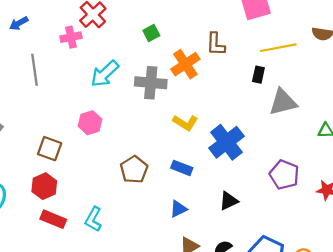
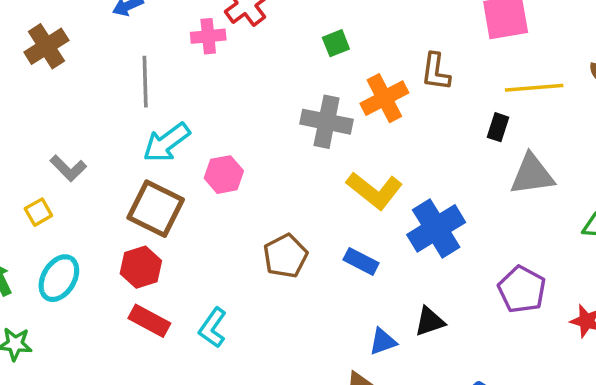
cyan arrow: (105, 74) -> (166, 143), moved
yellow L-shape: (185, 123) -> (374, 191), size x1.4
brown square: (50, 149) -> (156, 209), size x1.4
blue triangle: (178, 209) -> (383, 342), moved

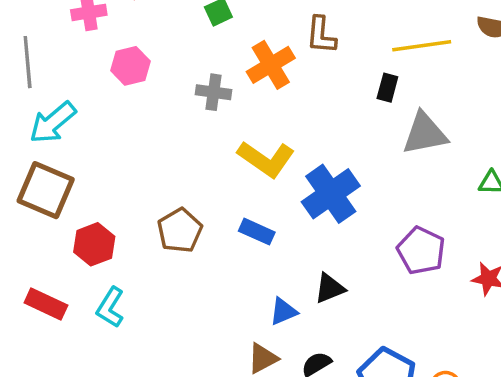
gray cross: (327, 122) -> (214, 92), size x0.7
pink hexagon: (224, 175) -> (130, 66), moved
red hexagon: (141, 267) -> (94, 244), moved

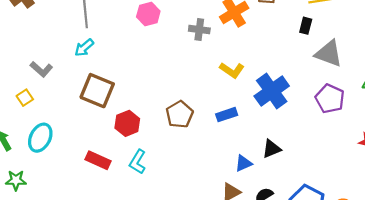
cyan arrow: (53, 123) -> (84, 48), moved, size x0.7
gray triangle: (425, 134) -> (329, 54), turned 32
yellow L-shape: (266, 159) -> (232, 70), size x0.7
blue rectangle: (257, 232) -> (227, 115), turned -42
purple pentagon: (421, 251) -> (330, 99), moved

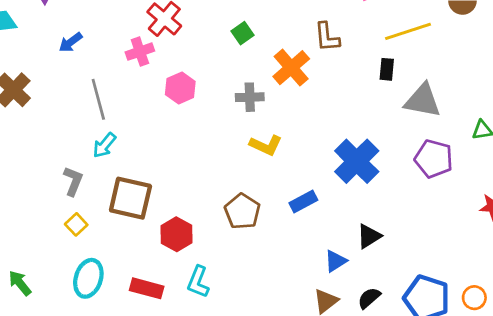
gray L-shape: (41, 69) -> (73, 181), moved, turned -100
yellow L-shape: (232, 70) -> (266, 145), moved
yellow square: (25, 98) -> (76, 224), moved
cyan ellipse: (40, 138) -> (88, 278), moved

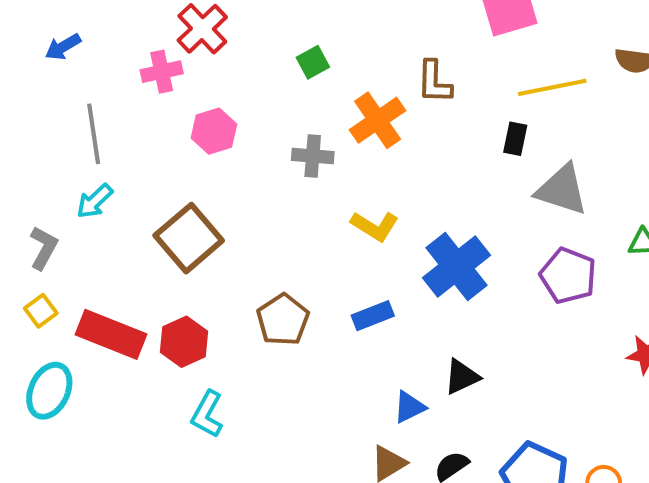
yellow L-shape: (266, 145) -> (375, 226), moved
brown square: (130, 198) -> (189, 238), moved, turned 30
red rectangle: (147, 288) -> (111, 334), moved, size x1.4

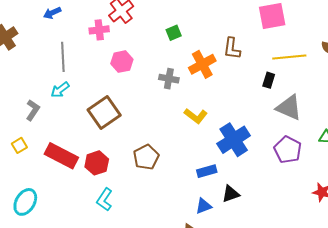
yellow square: (41, 311) -> (19, 145), moved
blue rectangle: (373, 316) -> (207, 171), moved
cyan ellipse: (49, 391) -> (25, 202), moved

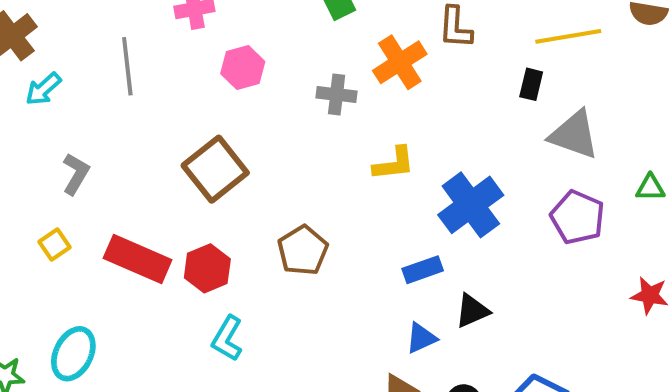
cyan arrow: (60, 90) -> (43, 89), moved
yellow L-shape: (196, 116) -> (394, 164), turned -40

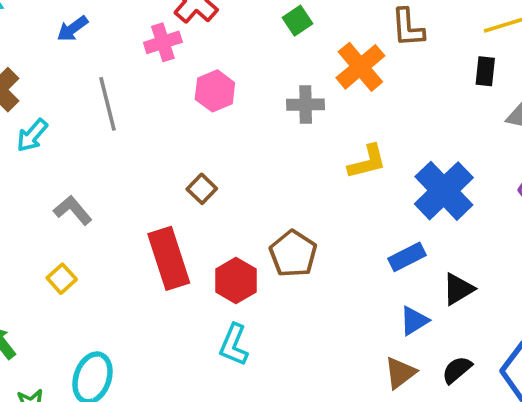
brown square: (215, 169) -> (202, 189), size x0.5
gray L-shape: (76, 174) -> (73, 210), turned -63
red rectangle: (138, 259) -> (169, 258), moved, turned 56
red hexagon: (207, 268) -> (236, 281), moved

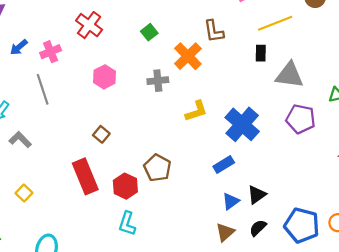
pink cross: (163, 42) -> (51, 52), moved
gray L-shape: (73, 210) -> (20, 140), moved
black triangle: (458, 289) -> (257, 195), moved

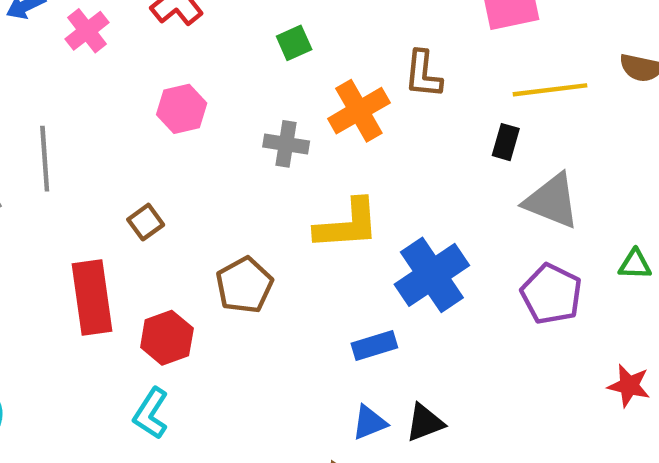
pink cross: (51, 52) -> (87, 31), turned -30
gray line: (43, 89) -> (45, 159), moved
yellow L-shape: (196, 111) -> (347, 225), size x1.4
brown pentagon: (157, 168) -> (244, 285), moved

